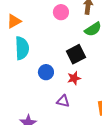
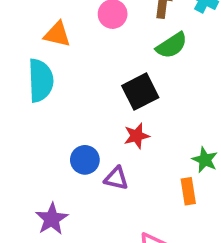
orange triangle: (14, 21) -> (57, 34), moved, turned 42
blue circle: (46, 72) -> (85, 160), moved

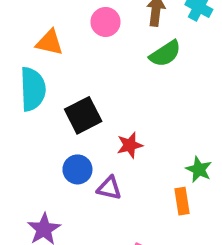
black square: (140, 92) -> (83, 115), moved

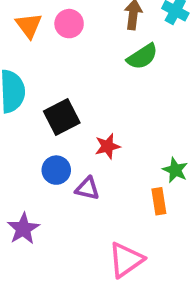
pink circle: (105, 22) -> (69, 24), moved
orange triangle: (49, 43) -> (29, 25), moved, turned 40

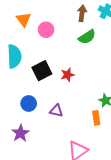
pink circle: (69, 24) -> (46, 30), moved
red star: (108, 146) -> (68, 75), moved
blue circle: (56, 170) -> (29, 103), moved

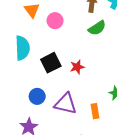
purple triangle: (56, 111) -> (66, 104), size x1.6
orange rectangle: (96, 118) -> (95, 111), moved

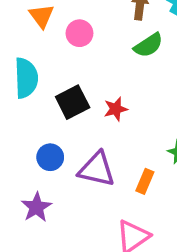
orange rectangle: (95, 111) -> (145, 181), turned 32

